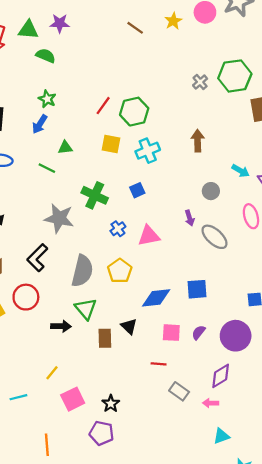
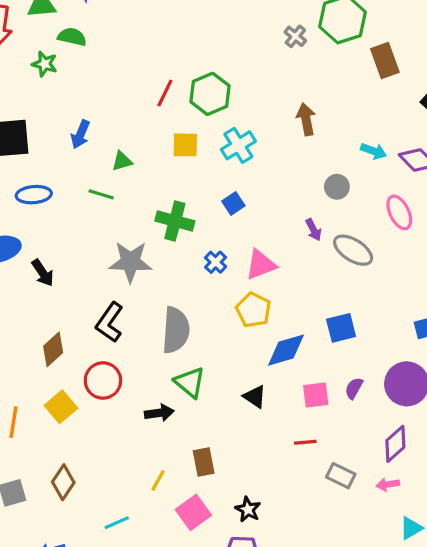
green star: (47, 99) -> (45, 64), moved
yellow pentagon: (120, 271) -> (253, 310), moved
brown rectangle: (105, 338) -> (204, 462), moved

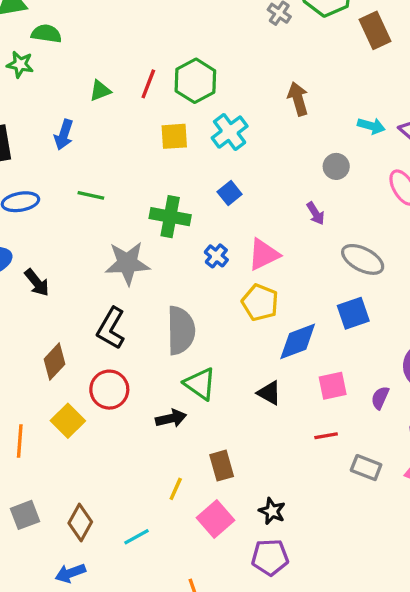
green triangle: (122, 161) -> (100, 91), moved
gray ellipse: (353, 250) -> (363, 259), moved
purple semicircle: (354, 388) -> (380, 398), moved
brown diamond: (63, 482) -> (80, 523), moved

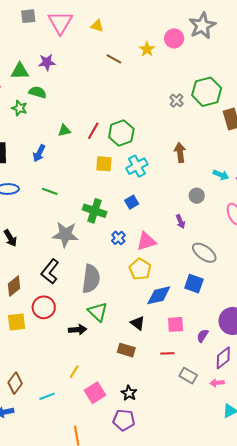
blue square: (353, 313) -> (194, 284), turned 30
yellow square: (68, 421) -> (17, 322), turned 30
brown rectangle: (222, 466) -> (126, 350), moved, turned -66

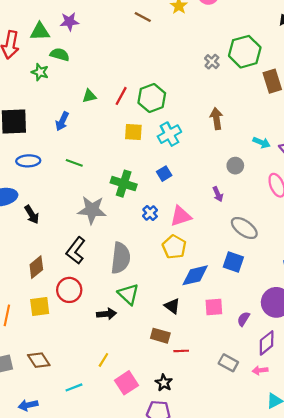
red line: (167, 353) -> (181, 351), moved
brown diamond: (15, 383) -> (39, 360), moved, turned -70

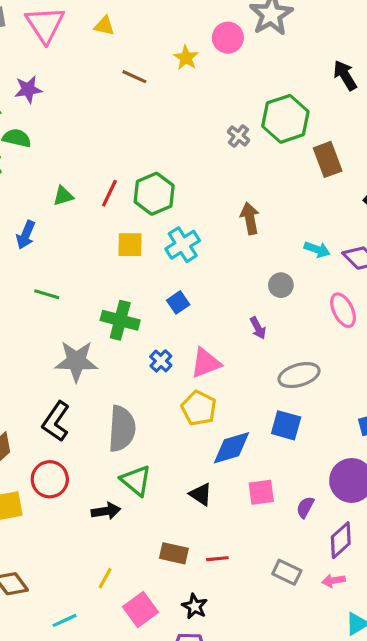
gray ellipse: (244, 228) -> (299, 375), turned -48
brown rectangle: (160, 336) -> (174, 553), moved

